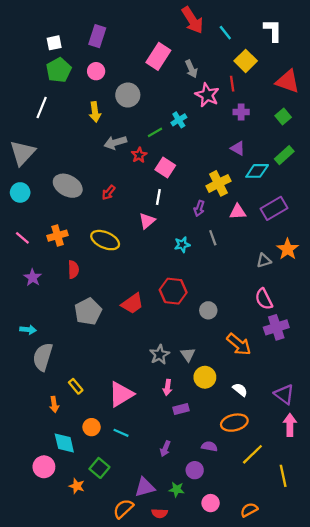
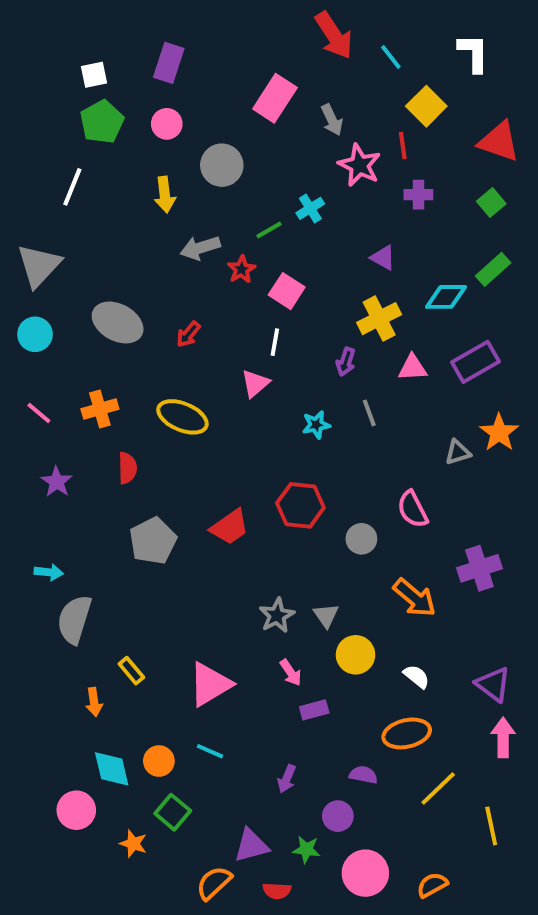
purple triangle: (238, 148) -> (383, 258), moved
pink semicircle: (264, 299) -> (413, 509), moved
pink arrow: (167, 387) -> (291, 673), turned -42
orange circle: (92, 427) -> (159, 761), moved
pink circle: (211, 503) -> (365, 873), size x1.5

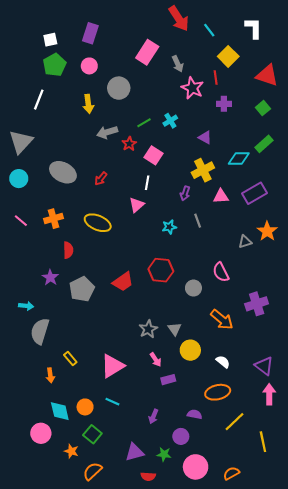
cyan cross: (310, 208) -> (170, 121), moved
purple star: (57, 482) -> (50, 277), moved
orange semicircle: (214, 883) -> (92, 471), moved

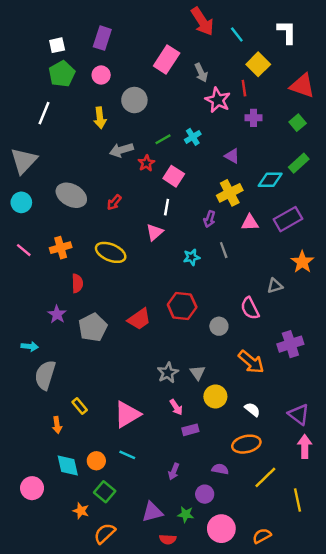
gray triangle: (245, 242) -> (275, 286), moved
pink circle: (41, 433) -> (32, 488), moved

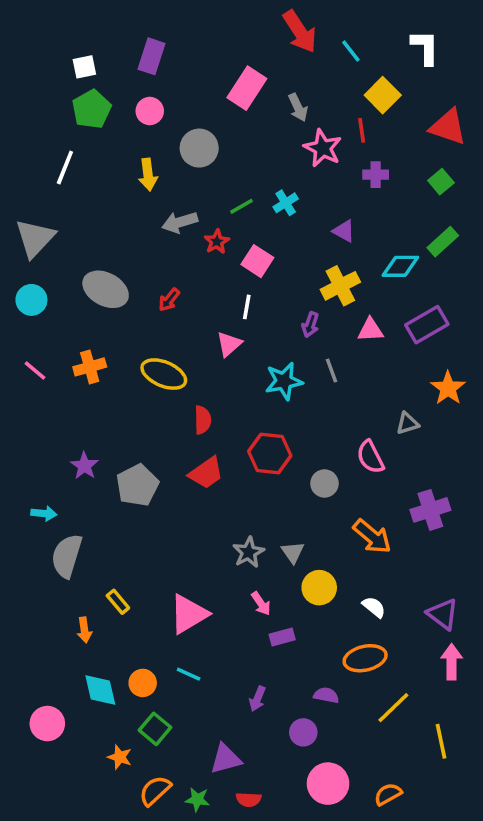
cyan star: (192, 257) -> (284, 381), size x1.5
red semicircle: (77, 283) -> (203, 420), moved
green star: (186, 514) -> (197, 799), moved

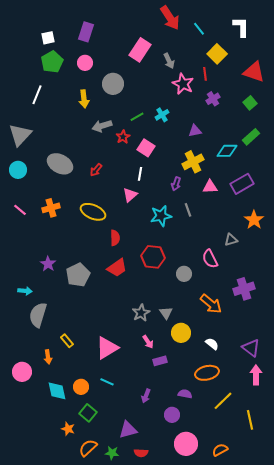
purple cross: (376, 175) -> (213, 99), turned -32
purple triangle: (344, 231) -> (195, 131), turned -40
pink circle: (47, 724) -> (22, 372), moved

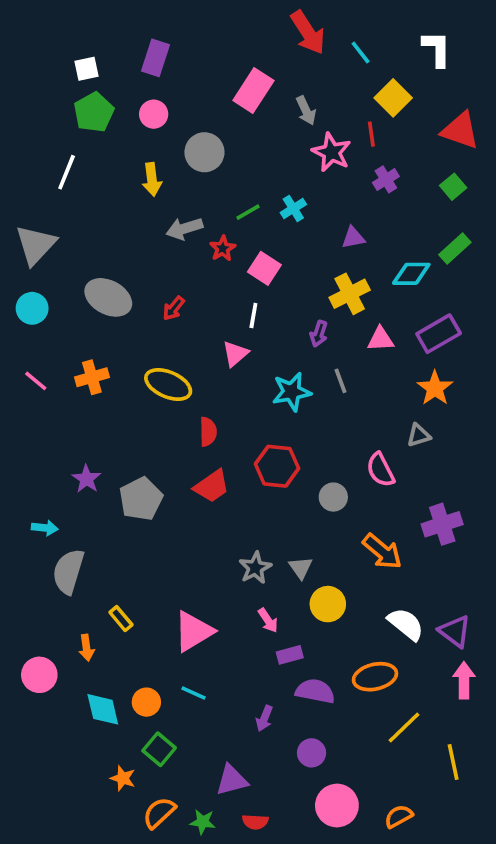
orange star: (254, 220) -> (435, 388), moved
white semicircle: (212, 344) -> (406, 624), moved, size x1.5
purple semicircle: (185, 394) -> (315, 691), moved, size x1.5

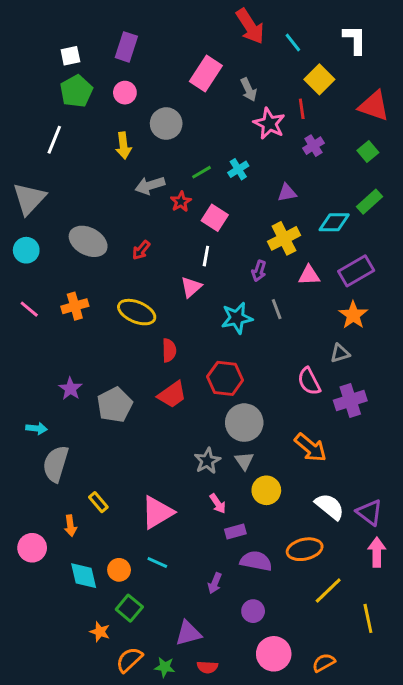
gray circle: (333, 497) -> (244, 423), moved, size x1.6
purple cross: (442, 524) -> (350, 400), moved

